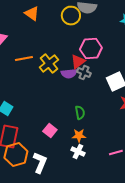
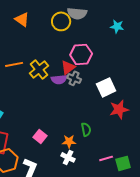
green semicircle: (80, 113) -> (86, 129), moved

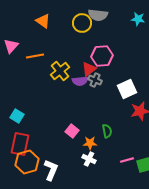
cyan star: (117, 26) -> (138, 19), moved
orange line: (14, 64) -> (35, 56), moved
pink square: (40, 136) -> (72, 131), moved

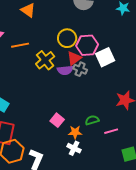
yellow circle: (82, 23) -> (67, 38), moved
white square: (127, 89) -> (105, 57), moved
green semicircle: (107, 131) -> (92, 120), turned -96
pink line: (127, 160) -> (111, 131), moved

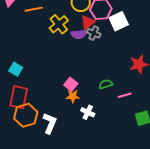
orange star: (75, 132) -> (73, 96), moved

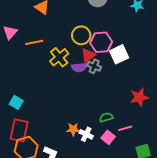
pink square: (71, 84) -> (108, 137), moved
white cross: (88, 112) -> (86, 134), moved

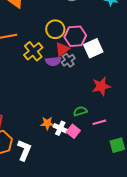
gray cross: (94, 66) -> (68, 60), turned 32
red star: (139, 97) -> (101, 86), moved
pink square: (108, 137) -> (73, 131), moved

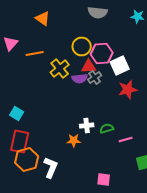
red triangle: (62, 49) -> (89, 66), turned 35
red star: (101, 86) -> (128, 89), moved
white cross: (60, 128) -> (87, 125), moved, turned -32
pink square: (73, 131) -> (104, 179), moved, turned -32

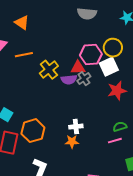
orange triangle: (43, 18) -> (22, 23), moved
yellow circle: (82, 46) -> (113, 48), moved
green semicircle: (107, 128) -> (120, 127), moved
orange star: (74, 140) -> (72, 142), moved
orange hexagon: (27, 159) -> (33, 131), moved

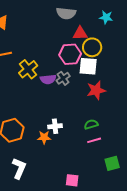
white square: (109, 67) -> (88, 66), turned 30
red triangle: (78, 68) -> (80, 33), moved
green semicircle: (120, 127) -> (91, 124), moved
orange star: (72, 142) -> (44, 137), moved

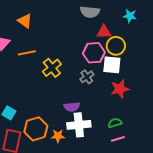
purple semicircle: (48, 79) -> (72, 107), moved
white cross: (55, 126) -> (79, 125), size x1.6
orange star: (44, 137) -> (58, 136), moved

